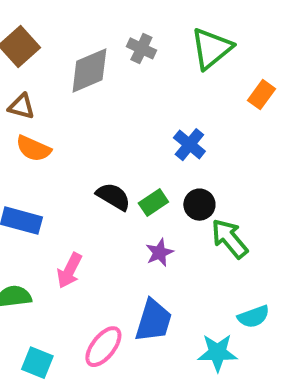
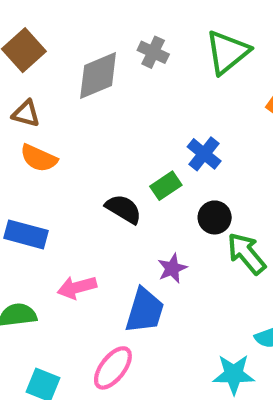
green rectangle: (153, 203) -> (166, 186), moved
pink arrow: (69, 271) -> (77, 287), turned 48
blue trapezoid: (153, 321) -> (145, 311), moved

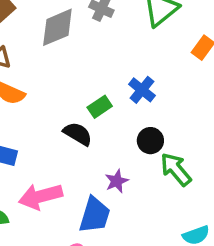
green rectangle: (166, 186) -> (100, 107), moved
pink arrow: (77, 287) -> (41, 196), size x1.4

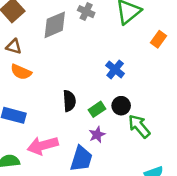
green rectangle: (100, 107) -> (97, 109), moved
black semicircle: (78, 134) -> (69, 101), turned 55

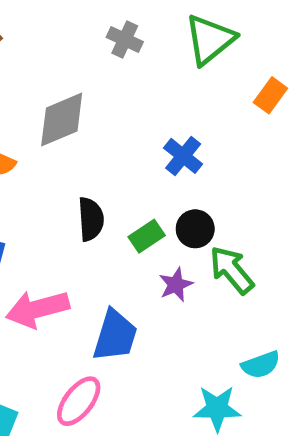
gray diamond: (55, 25) -> (62, 120), moved
purple star: (97, 135) -> (176, 285), moved

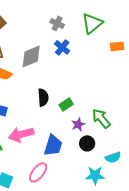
orange rectangle: (270, 95) -> (117, 46), turned 48
blue cross: (183, 156) -> (62, 47), moved
black circle: (195, 229) -> (87, 143), moved

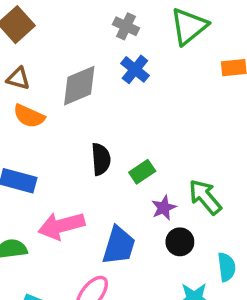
cyan semicircle: (113, 157) -> (227, 267), turned -77

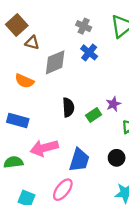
brown triangle: (18, 78) -> (32, 43), moved
purple star: (164, 208) -> (113, 104), moved

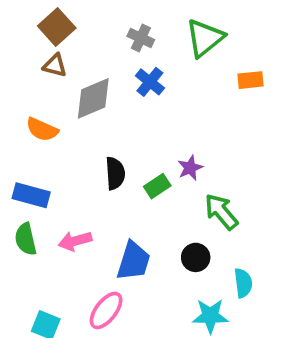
brown square: (17, 25) -> (57, 27), moved
pink arrow: (44, 148) -> (75, 241), size x0.7
green semicircle: (13, 162) -> (26, 239), moved, turned -96

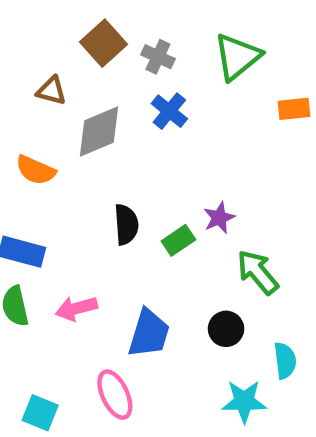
brown square: (57, 27) -> (104, 43), moved
pink ellipse: (106, 310) -> (115, 395), turned -63

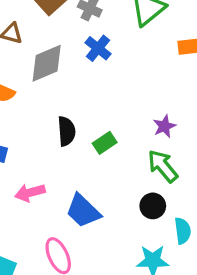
purple star: (219, 218) -> (164, 126), moved
black circle: (226, 329) -> (153, 206), moved
blue trapezoid: (149, 333) -> (83, 211), turned 117

